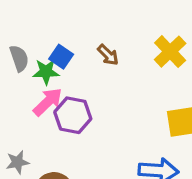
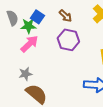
purple hexagon: (73, 115) -> (68, 40), moved
gray star: (18, 162) -> (25, 74), moved

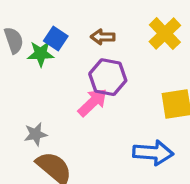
brown arrow: (65, 16) -> (103, 37), turned 136
pink arrow: (29, 44) -> (93, 102), moved

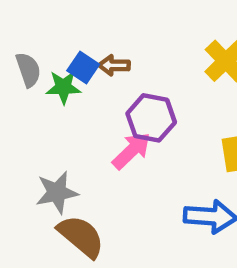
brown arrow: (103, 37) -> (114, 65), moved
gray star: (36, 134) -> (57, 192), size x1.4

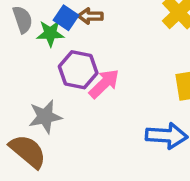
purple hexagon: (151, 118) -> (78, 70), moved
brown semicircle: (81, 236) -> (28, 151), moved

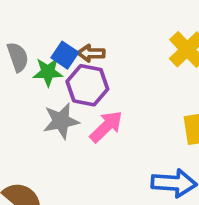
purple hexagon: (78, 70) -> (87, 85), moved
gray star: (45, 117) -> (61, 121), moved

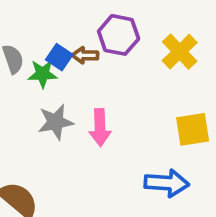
purple hexagon: (87, 85) -> (119, 35), moved
pink arrow: (106, 127) -> (100, 128), turned 132

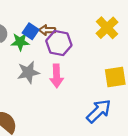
purple hexagon: (119, 35) -> (59, 43), moved
blue arrow: (167, 183) -> (99, 111), turned -48

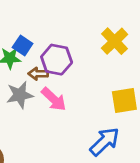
brown arrow: (47, 30) -> (38, 74), moved
pink arrow: (57, 76) -> (54, 99), turned -45

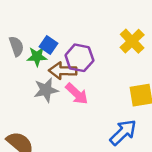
brown arrow: (38, 74) -> (63, 71), size x1.5

